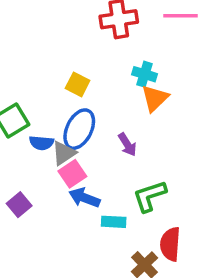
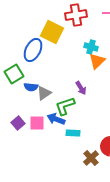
yellow square: (78, 84) -> (52, 32), moved, size x1.6
blue ellipse: (79, 129) -> (33, 50), moved
pink square: (72, 174) -> (37, 123), moved, turned 35
green L-shape: (150, 196) -> (65, 106), moved

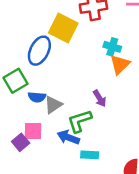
pink square: (37, 123) -> (33, 131), moved

